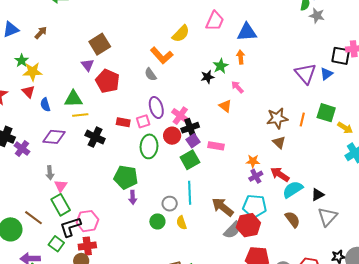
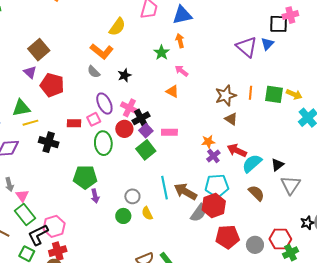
black star: (207, 77) -> (124, 75), moved
green square: (326, 113) -> (274, 94), moved
cyan line: (190, 193) -> (165, 188), moved

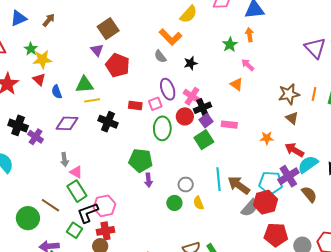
purple cross: (213, 156) -> (288, 176), moved, size x1.5
pink triangle: (22, 196) -> (76, 172), turned -32

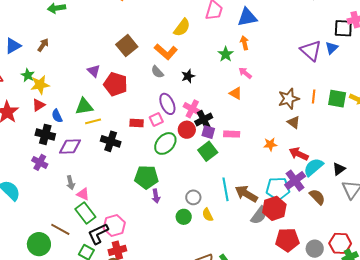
brown square: (108, 29) -> (127, 46), moved
red triangle: (39, 80) -> (39, 105), turned 48
purple square: (206, 121) -> (208, 132), turned -32
black cross: (18, 125) -> (45, 134), moved
green ellipse: (162, 128) -> (165, 143), turned 45

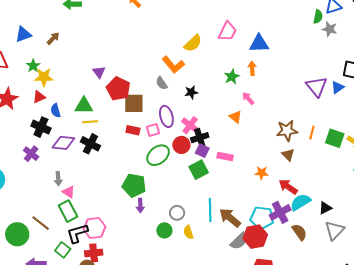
brown square: (127, 46) -> (134, 103), moved, turned 30
black cross: (111, 141) -> (90, 144), moved

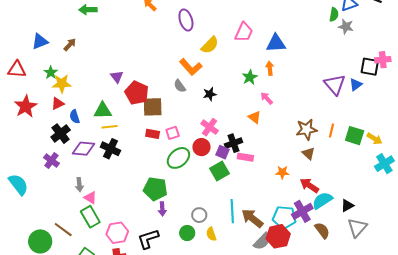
purple ellipse: (166, 116) -> (186, 20), moved
black cross: (41, 127) -> (61, 134), turned 30
black cross: (200, 138) -> (234, 143), moved
black L-shape: (77, 233) -> (148, 239), moved

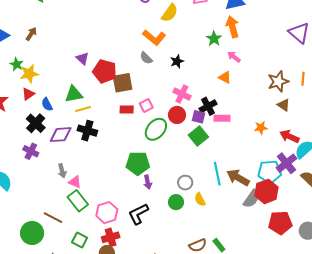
orange arrow: (270, 68) -> (232, 27), size x1.5

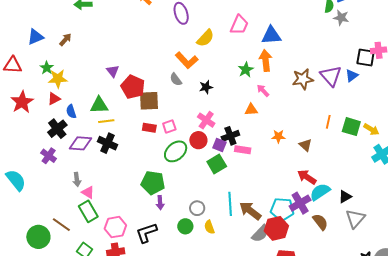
orange triangle: (225, 77) -> (251, 110), turned -40
brown star: (278, 81) -> (303, 79), moved
orange star: (261, 128) -> (278, 136), moved

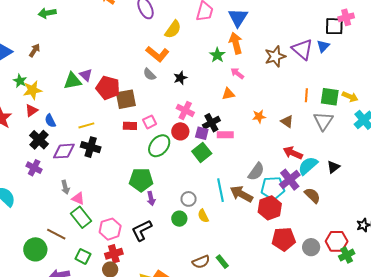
blue triangle: (271, 35) -> (238, 18), turned -45
green triangle: (99, 105) -> (73, 81), moved
gray triangle: (355, 219) -> (323, 121), moved
gray semicircle: (260, 234) -> (256, 172), moved

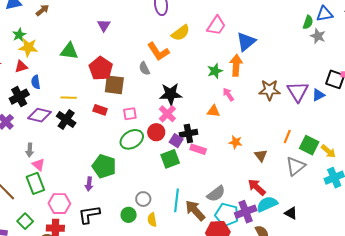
purple triangle: (86, 75) -> (104, 25), moved
black star: (180, 78) -> (171, 94), moved, size x1.6
red rectangle: (130, 126) -> (100, 110), moved
black triangle: (333, 167) -> (291, 213), turned 48
purple arrow: (151, 199) -> (89, 184), moved

